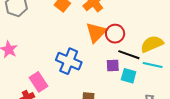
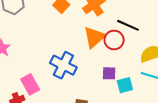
black line: (129, 55) -> (128, 25), moved
cyan square: (129, 76) -> (125, 85), turned -35

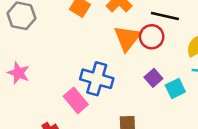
purple square: (109, 73) -> (153, 78), turned -32
pink rectangle: (30, 84) -> (76, 100), moved

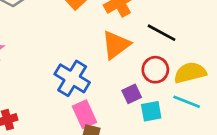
red circle: (152, 37) -> (155, 70), moved
pink rectangle: (76, 100) -> (84, 114), moved

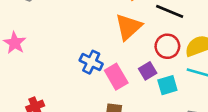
blue cross: (72, 78) -> (91, 62), size x0.7
pink rectangle: (84, 114) -> (116, 77), moved

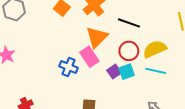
pink rectangle: (116, 77) -> (89, 57), moved
cyan square: (167, 85) -> (127, 72), moved

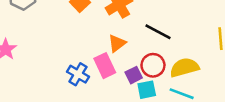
orange triangle: (97, 37) -> (117, 43), size x0.7
purple square: (114, 72) -> (134, 75), moved

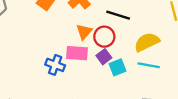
red circle: (153, 65) -> (104, 37), moved
pink rectangle: (105, 66) -> (77, 53), turned -50

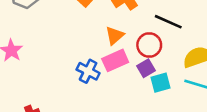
orange triangle: (84, 32) -> (115, 36), moved
pink rectangle: (77, 53) -> (115, 60), turned -35

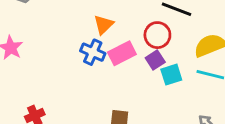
orange triangle: (115, 36) -> (104, 25), moved
blue cross: (88, 71) -> (93, 52), moved

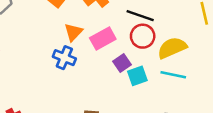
red circle: (157, 35) -> (143, 36), moved
pink rectangle: (122, 53) -> (103, 39), moved

